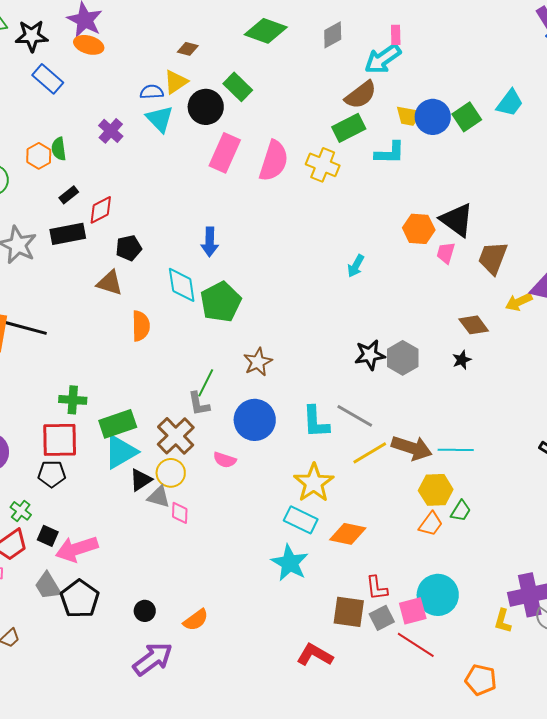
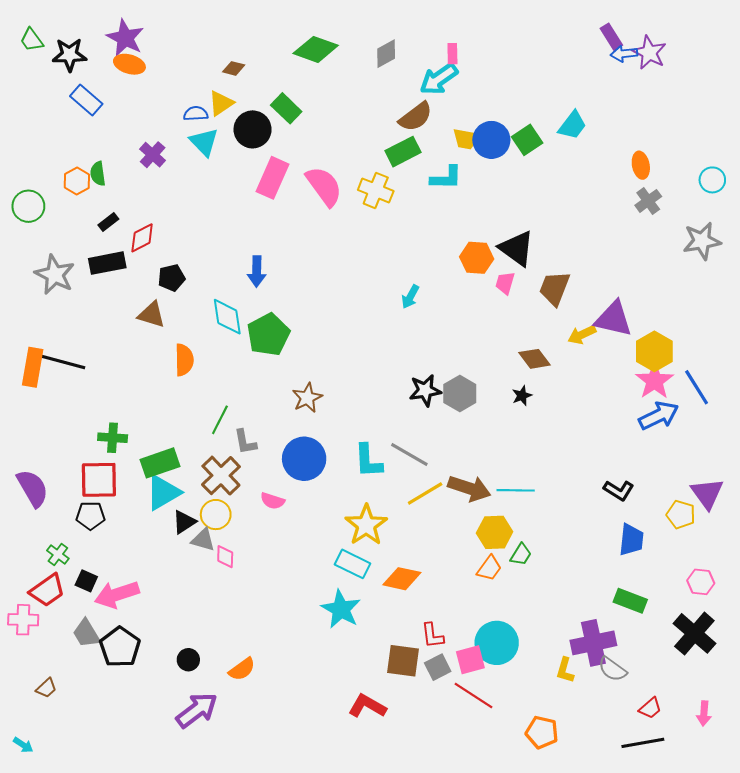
pink semicircle: (274, 161) -> (324, 186), turned -54
green line: (206, 383) -> (220, 420), moved

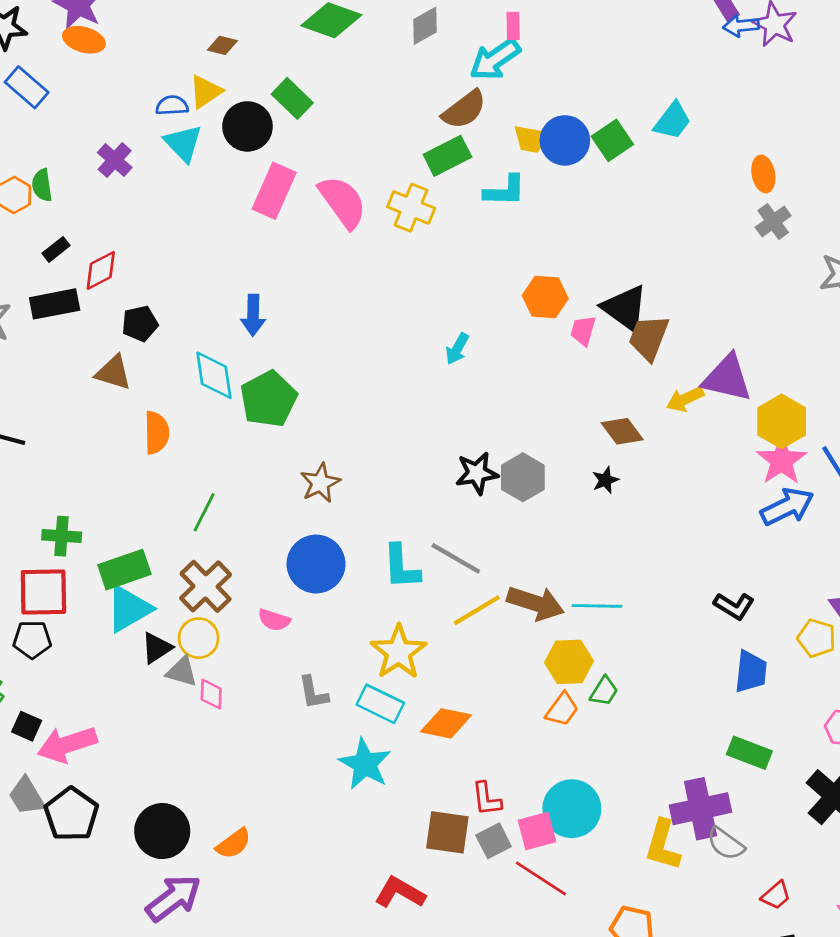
black triangle: (517, 248) -> (625, 308), moved
gray L-shape: (245, 442) -> (313, 693), moved
black circle: (188, 660) -> (162, 831), size x1.8
yellow L-shape: (565, 670) -> (663, 845), size x1.5

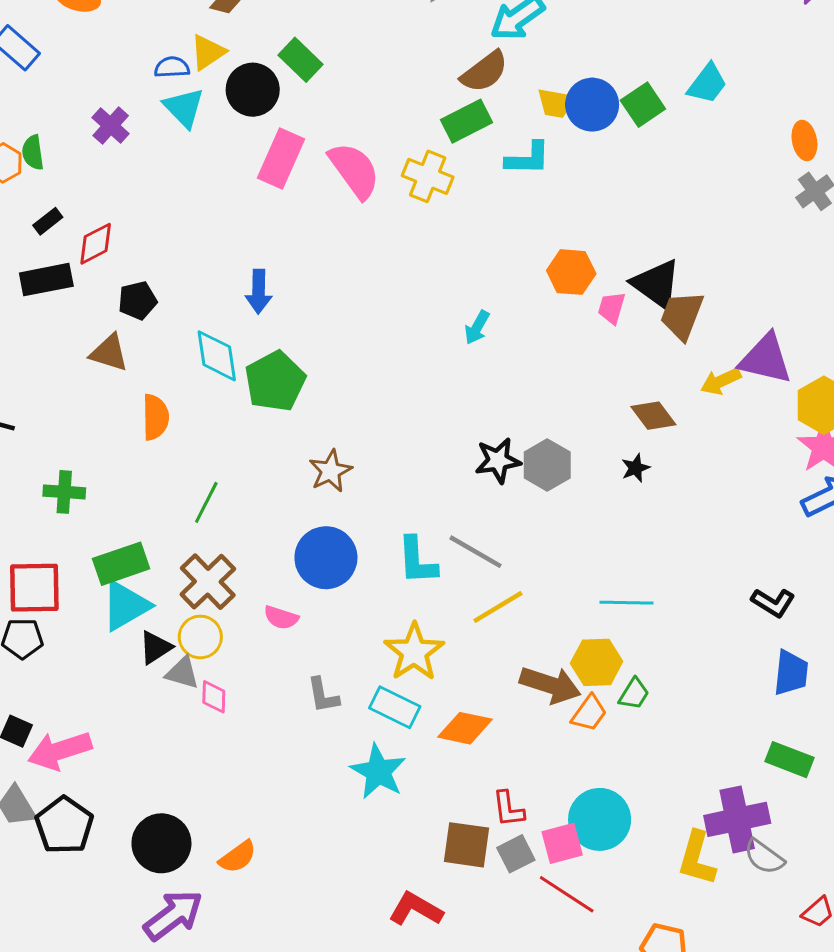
green cross: (62, 536) -> (64, 492), moved
brown arrow: (536, 603) -> (550, 685), moved

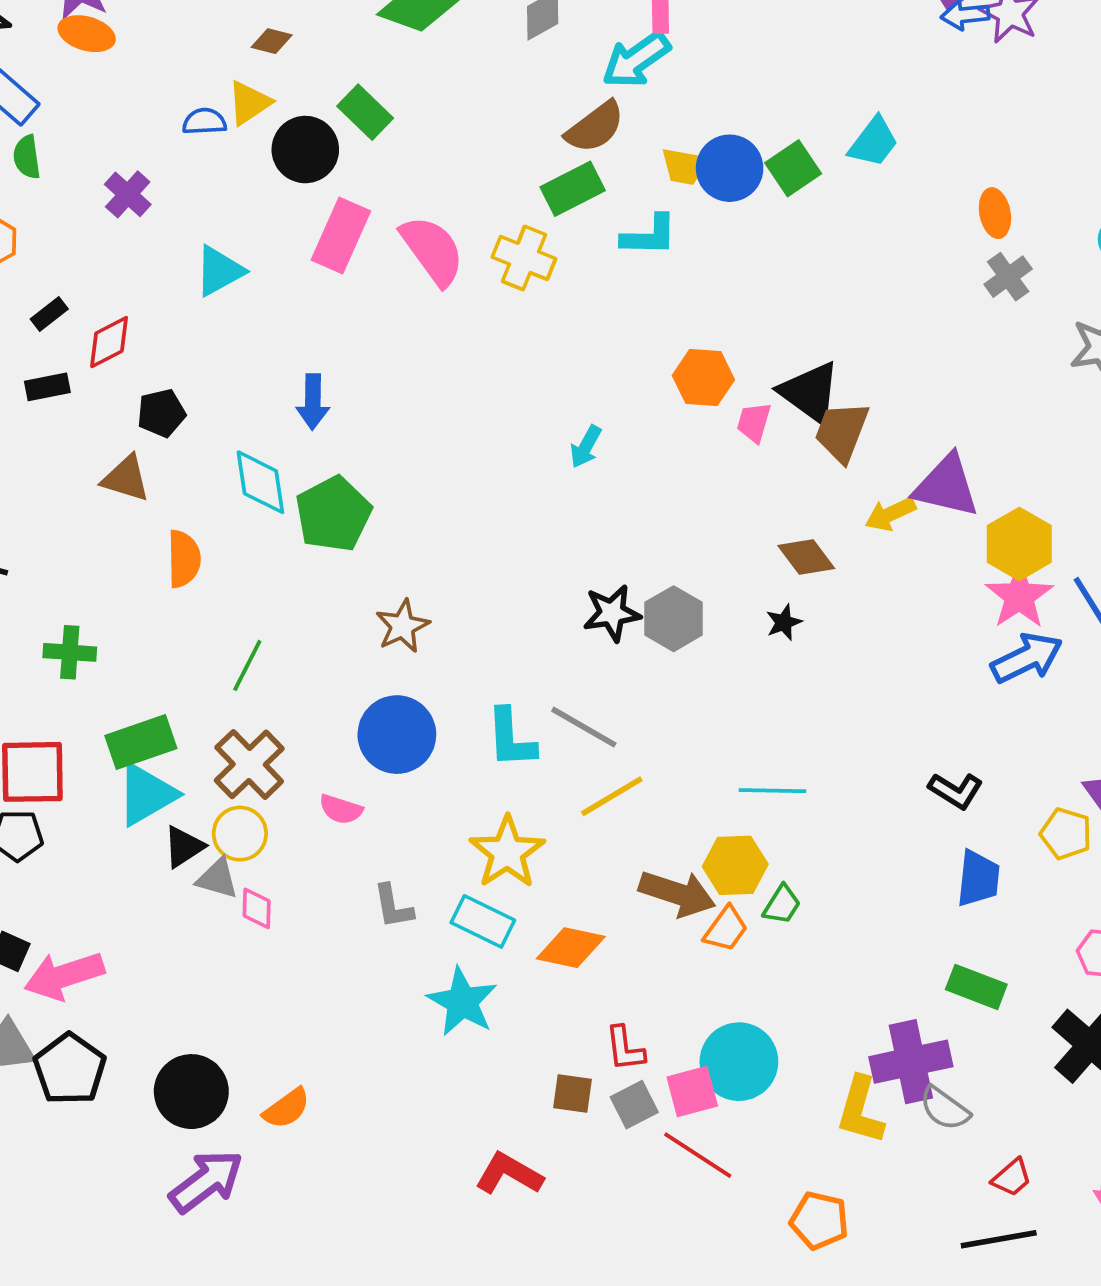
cyan triangle: (184, 108) -> (219, 271), moved, turned 45
green semicircle: (33, 152) -> (27, 157), moved
black rectangle: (46, 280) -> (47, 387), size x0.7
brown square: (466, 845) -> (573, 1093), size x0.7

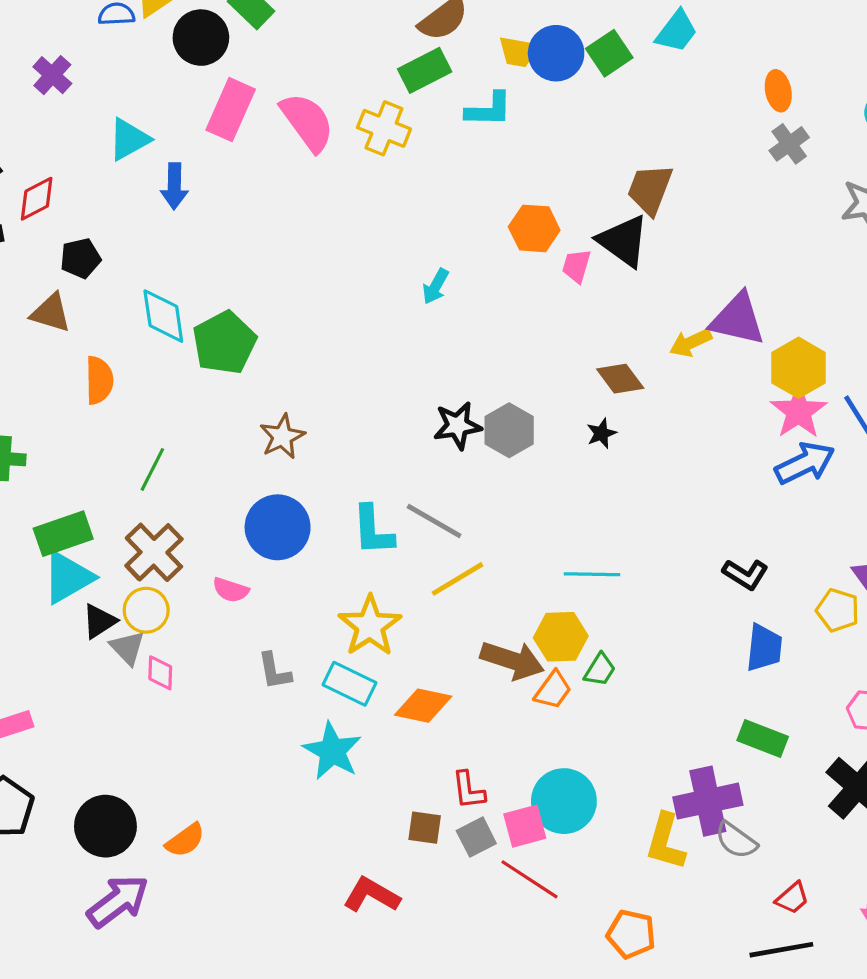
blue arrow: (313, 402) -> (174, 186), moved
brown trapezoid: (842, 432) -> (650, 189), moved
gray triangle: (217, 878) -> (127, 648), turned 30

